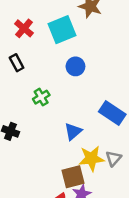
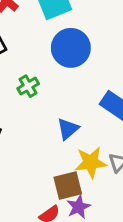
blue circle: (75, 66) -> (71, 48), size x1.6

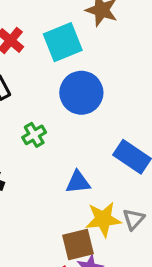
blue triangle: (68, 129) -> (78, 182), turned 35

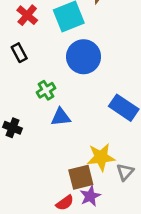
blue triangle: (78, 182) -> (61, 117), moved
gray triangle: (134, 219) -> (125, 172), moved

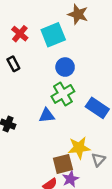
blue circle: (84, 57) -> (65, 67), size x0.7
green cross: (46, 90) -> (63, 94), moved, size x1.5

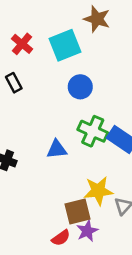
green cross: (63, 94) -> (93, 131), moved, turned -35

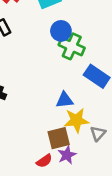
green cross: (93, 131) -> (72, 46), moved
blue triangle: (57, 149) -> (65, 100), moved

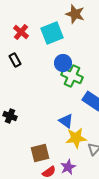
blue triangle: (65, 100) -> (66, 121), turned 42
brown square: (59, 138) -> (40, 153), moved

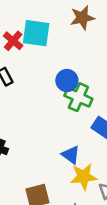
brown star: (75, 14) -> (82, 18), turned -30
cyan square: (52, 33) -> (36, 33), moved, turned 30

